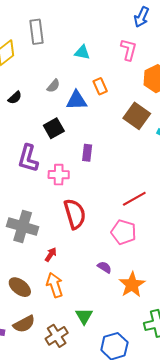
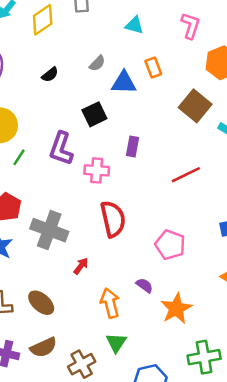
red line: (134, 199) -> (186, 175), moved
orange arrow: (55, 285) -> (110, 303), moved

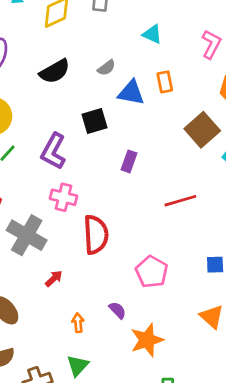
black semicircle: (50, 75) -> (55, 71), size x1.6
pink cross: (97, 170) -> (64, 197), moved
orange arrow: (110, 303) -> (78, 323), size x0.6

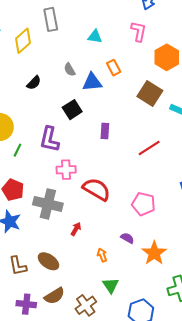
gray semicircle: (106, 68) -> (70, 70), turned 112
black semicircle: (55, 71) -> (34, 83), size x0.7
red semicircle: (96, 235) -> (97, 189), turned -40

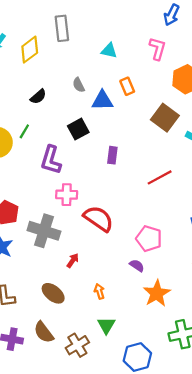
green line: (17, 150) -> (24, 131), moved
purple semicircle: (127, 238) -> (137, 266), moved
brown ellipse: (48, 261) -> (53, 293), moved
brown semicircle: (54, 296) -> (44, 332), turned 80

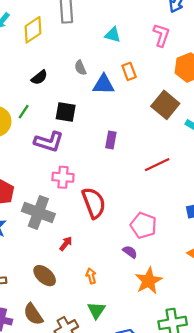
black square: (78, 129) -> (66, 112), moved, turned 35
purple L-shape: (51, 160) -> (49, 142), turned -92
red semicircle: (99, 219) -> (94, 203), turned 32

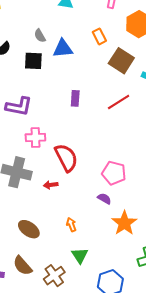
orange rectangle: (129, 71) -> (99, 36), moved
black square: (66, 112) -> (33, 61), moved
red line: (157, 165) -> (119, 102), moved
red arrow: (66, 244) -> (51, 185), moved, turned -128

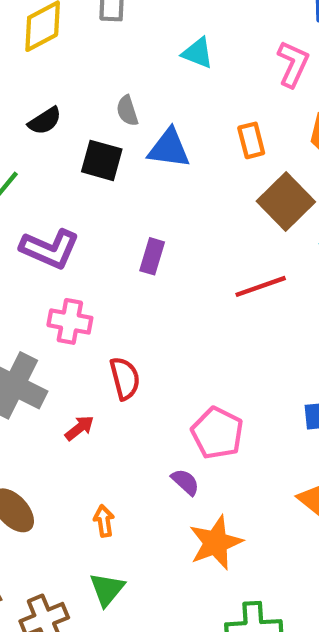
purple rectangle: (75, 98) -> (152, 256), moved
red semicircle: (66, 158) -> (125, 378), size x0.7
red arrow: (51, 185) -> (80, 428), turned 136

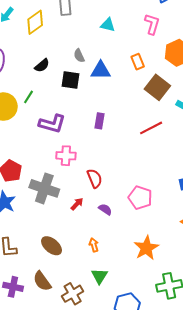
purple semicircle: (185, 482) -> (105, 209), moved

